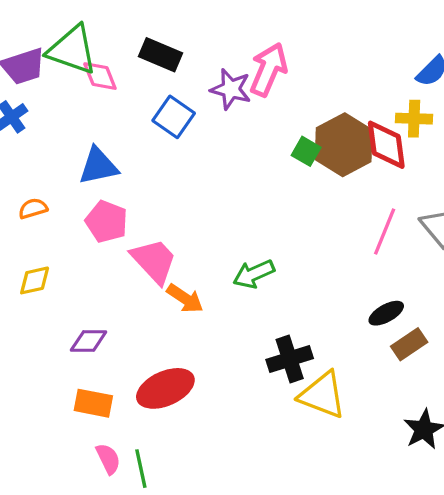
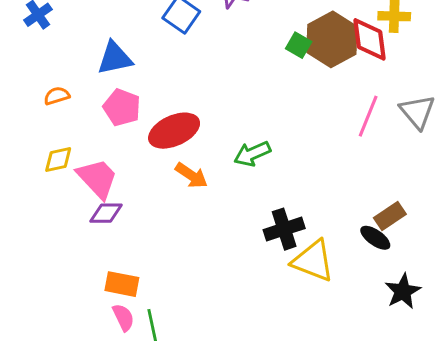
pink trapezoid: (154, 261) -> (97, 178), moved
black ellipse: (386, 313) -> (375, 238), moved, turned 64
red ellipse: (165, 388) -> (174, 131), moved
orange rectangle: (93, 403) -> (122, 284), moved

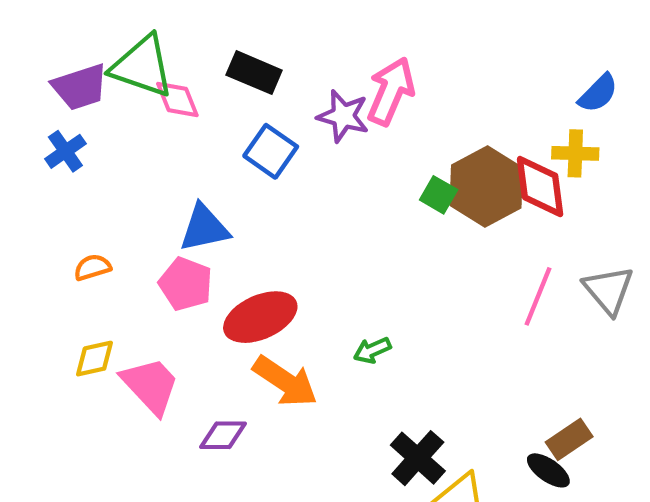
blue triangle: (115, 58) -> (204, 228), moved
green arrow: (252, 154) -> (372, 350), size x0.7
orange arrow: (191, 175) -> (285, 381), size x1.4
purple diamond: (106, 213) -> (223, 435), moved
black cross: (284, 229) -> (418, 458), turned -30

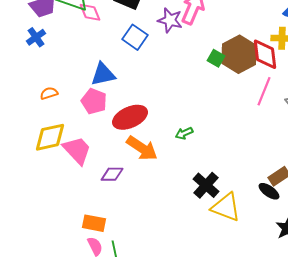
pink line: (538, 296) -> (264, 91), moved
yellow diamond: (94, 359) -> (50, 137), size x1.6

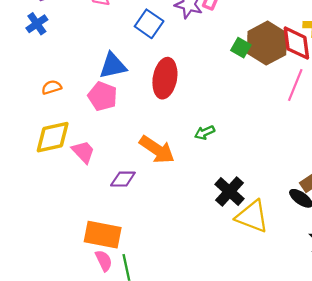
red ellipse: (130, 117) -> (165, 78), moved, turned -56
pink trapezoid: (77, 150) -> (83, 152), size x0.7
orange rectangle: (94, 223) -> (103, 235), size x1.4

